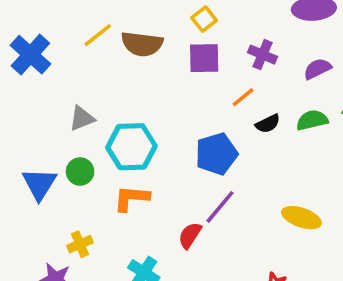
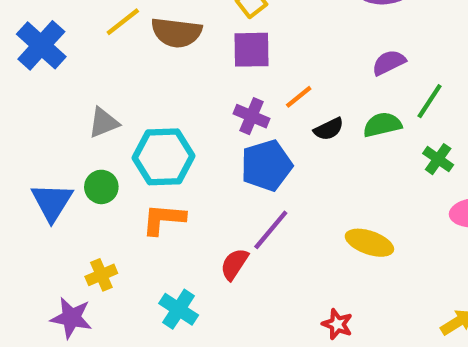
purple cross: (263, 55) -> (252, 116), moved

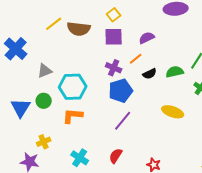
blue cross: (41, 45) -> (16, 49), moved
purple semicircle: (389, 63) -> (147, 38), moved
yellow ellipse: (369, 243) -> (173, 112), moved
red semicircle: (234, 264) -> (116, 156), moved

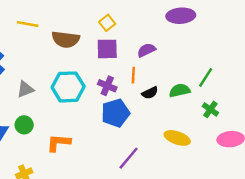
yellow line: (54, 24) -> (28, 24), moved, turned 48
orange line: (136, 59) -> (133, 75), turned -48
cyan hexagon: (73, 87) -> (68, 87), moved
purple line: (123, 121) -> (129, 158), moved

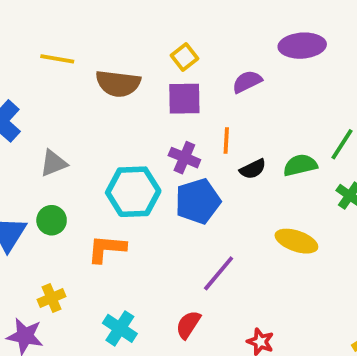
purple semicircle: (146, 50) -> (247, 82), moved
cyan hexagon: (68, 87) -> (133, 192), moved

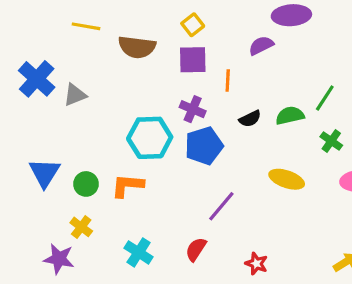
purple semicircle: (247, 82) -> (261, 45), moved
orange line: (226, 140) -> (228, 80), moved
gray triangle: (53, 163) -> (75, 95), moved
green circle: (52, 220) -> (86, 184), moved
yellow cross: (52, 298) -> (81, 227), turned -30

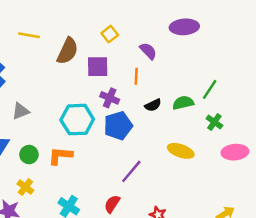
purple semicircle: (261, 45) -> (148, 51), moved, turned 72
brown semicircle: (137, 47) -> (68, 51), turned -72
purple square: (193, 60) -> (98, 67), moved
gray triangle: (75, 95) -> (21, 111), moved

